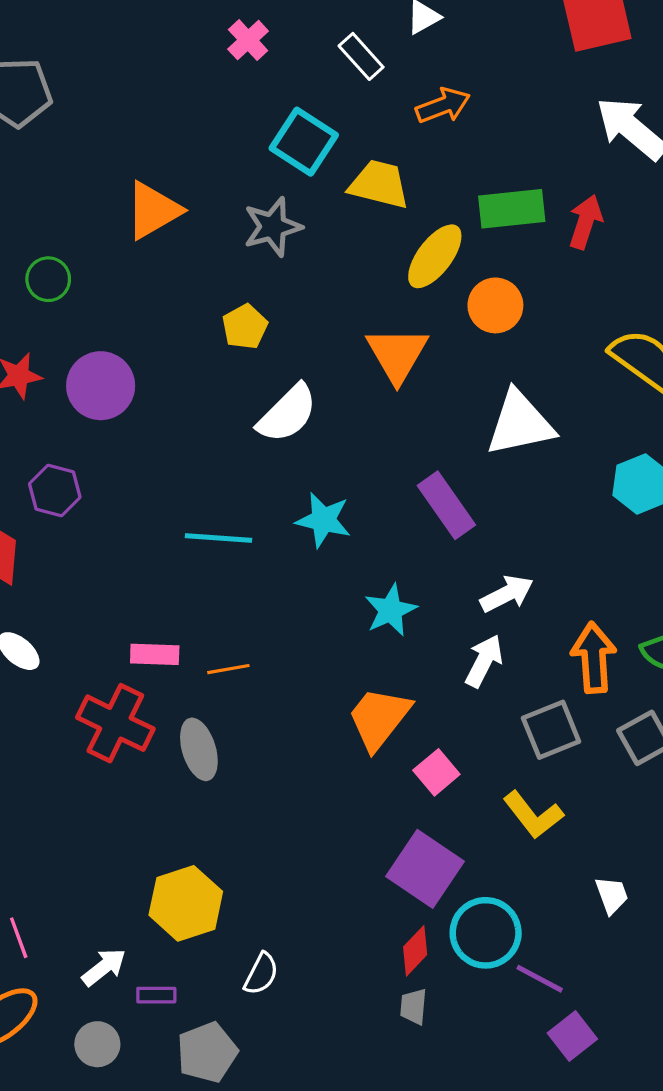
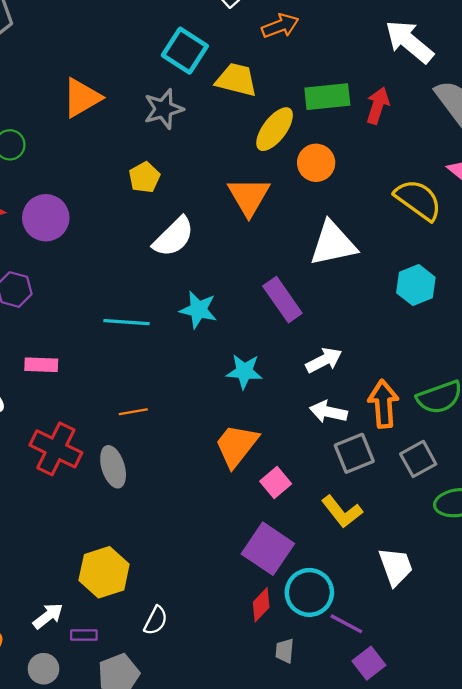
cyan star: (391, 610) -> (244, 371), turned 30
pink rectangle: (155, 654) -> (41, 365), moved
white arrow: (484, 661) -> (328, 412), moved, turned -105
white trapezoid: (612, 895) -> (396, 567), size x1.5
gray trapezoid: (414, 1007) -> (285, 651), moved

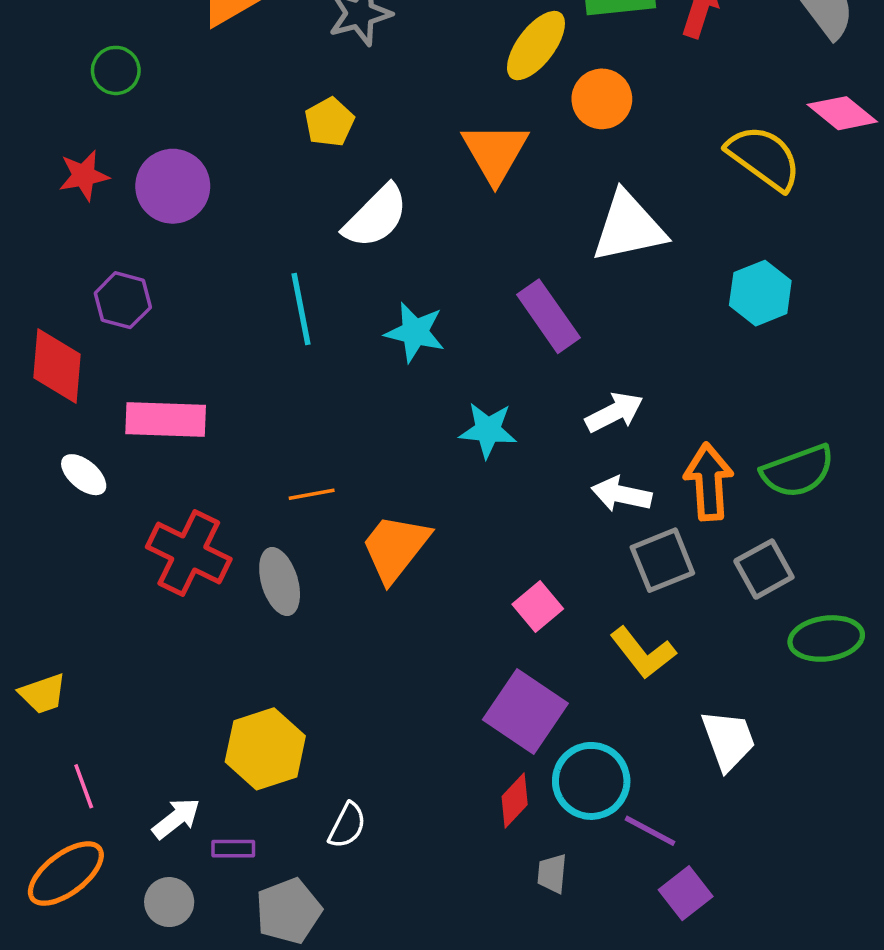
cyan line: (127, 322) -> (301, 309), moved, turned 75
pink rectangle: (41, 365) -> (166, 419), size x1.5
orange trapezoid: (236, 445) -> (395, 548), moved

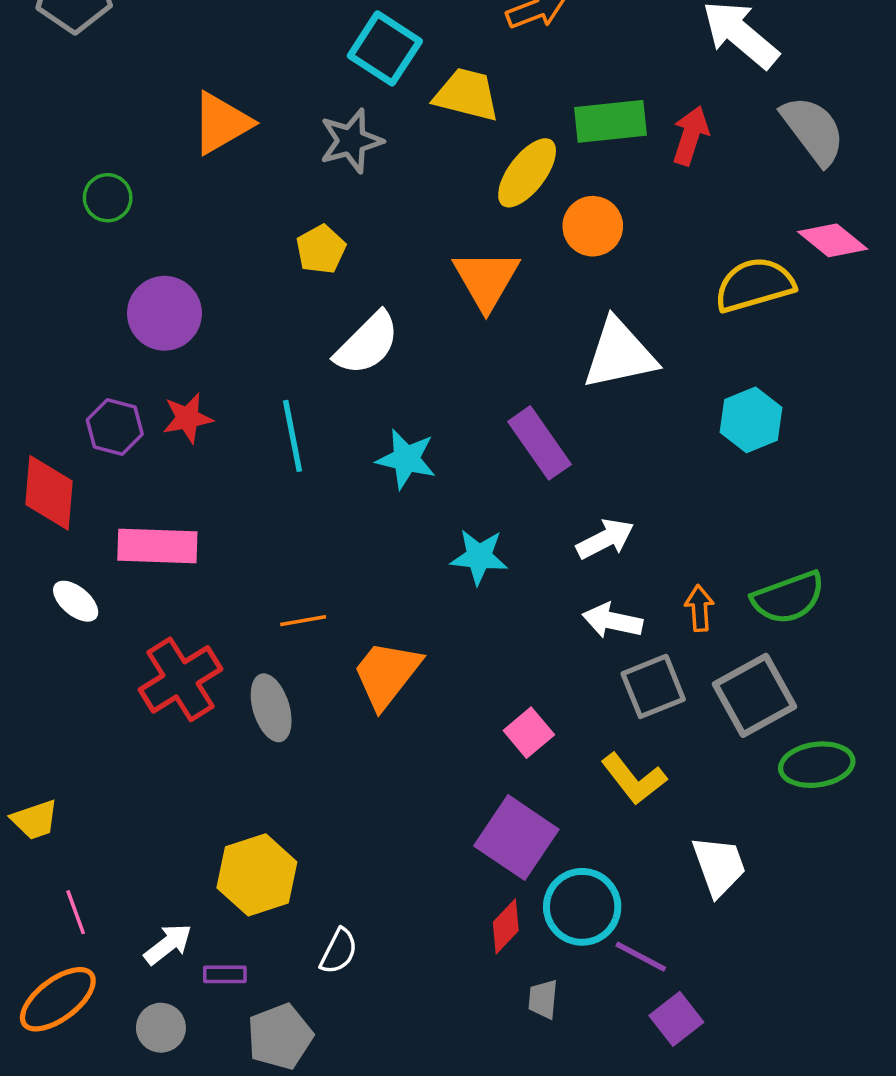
yellow semicircle: (764, 158) -> (755, 285), turned -52
red star: (84, 176) -> (188, 418), moved
orange arrow: (709, 482) -> (699, 608), size x0.6
red cross: (189, 553) -> (180, 679), turned 32
gray square: (764, 569) -> (755, 695), size x1.4

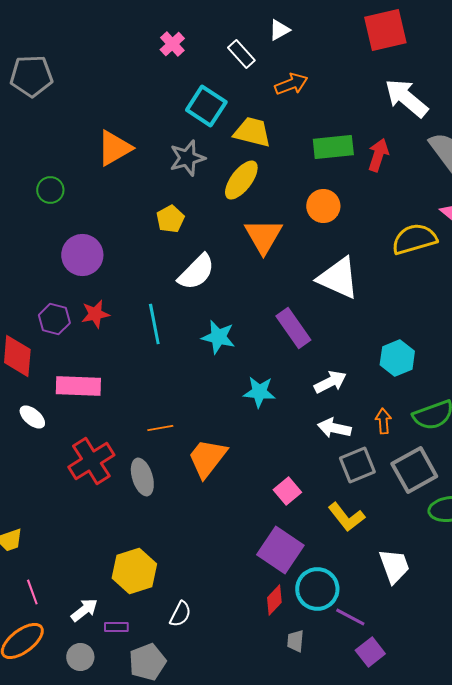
yellow ellipse: (527, 173) -> (241, 180), moved
white triangle: (619, 354) -> (338, 278), turned 36
cyan hexagon: (751, 420) -> (397, 358), moved

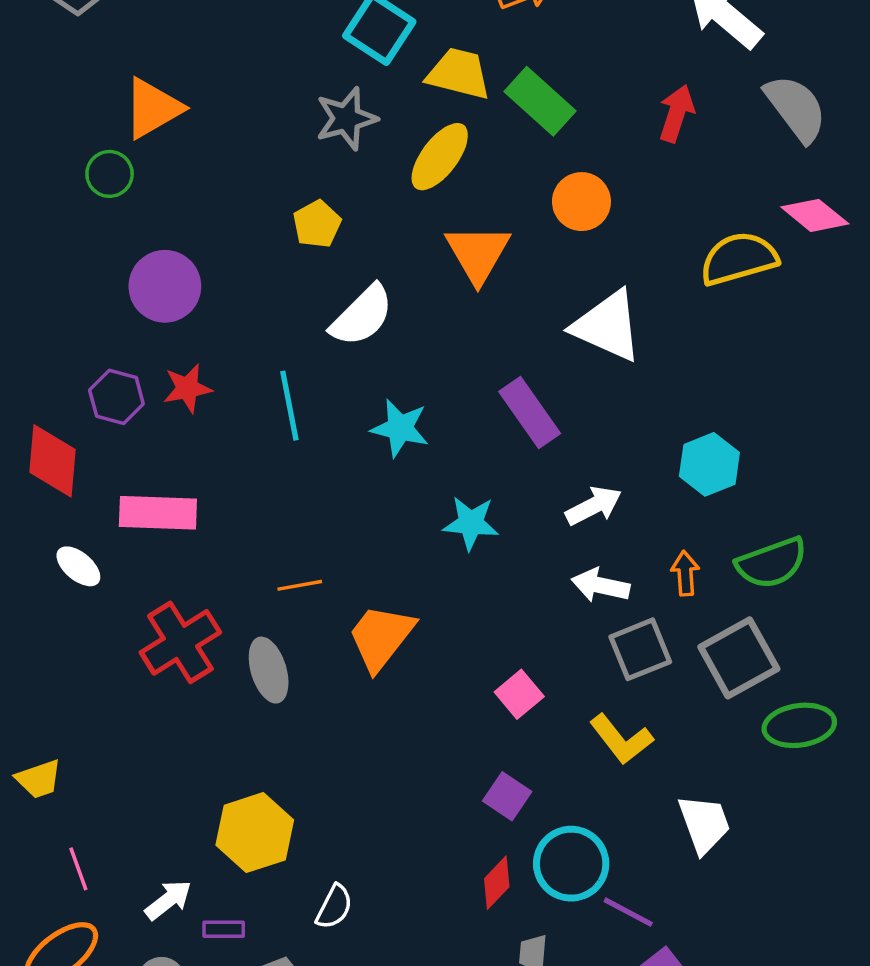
green rectangle: (333, 147) -> (540, 101), moved, turned 48
orange triangle: (114, 148) -> (153, 108), moved
purple square: (280, 550) -> (507, 796), size x0.6

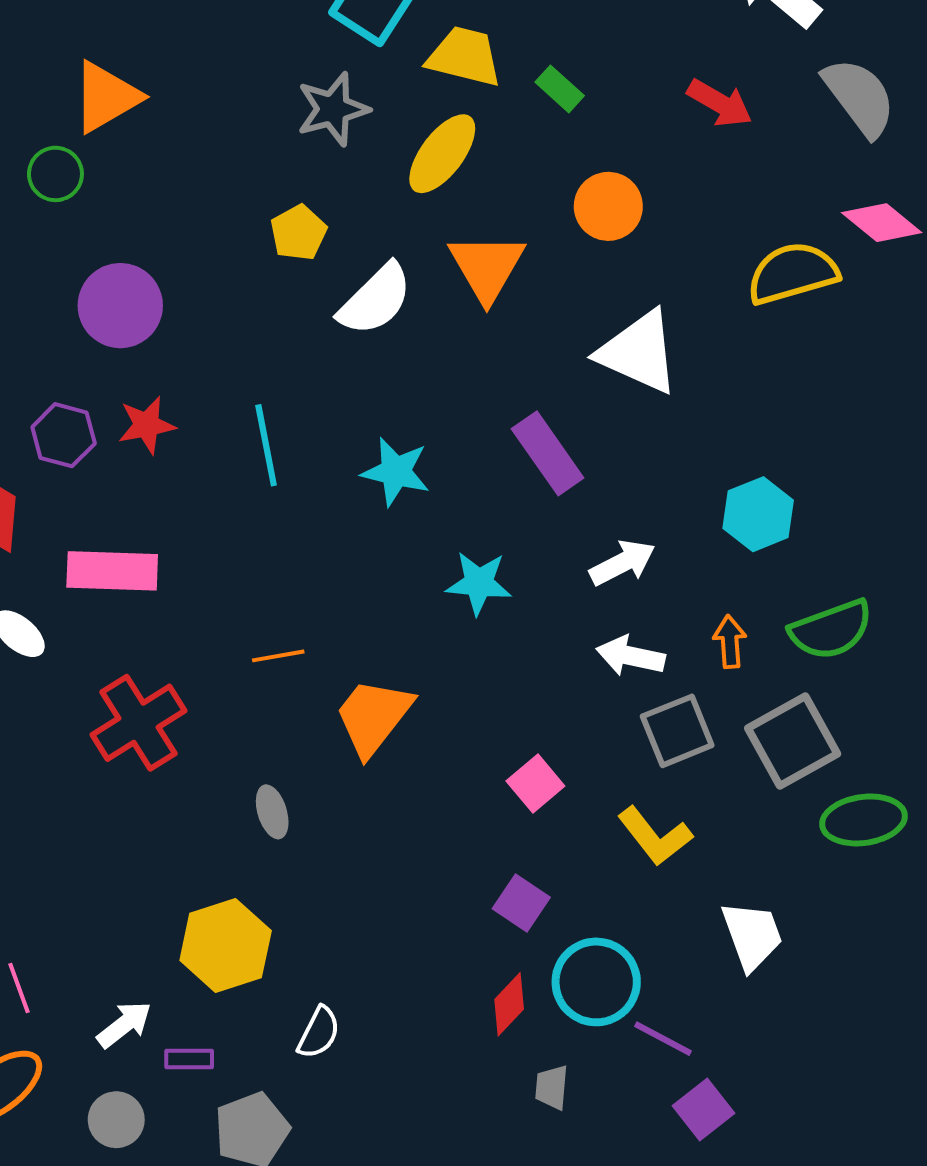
green rectangle: (540, 101) -> (560, 89), size x0.6
red arrow: (677, 113) -> (720, 103), turned 102
white semicircle: (362, 316) -> (375, 300), moved
gray ellipse: (269, 670) -> (272, 812), moved, size x0.7

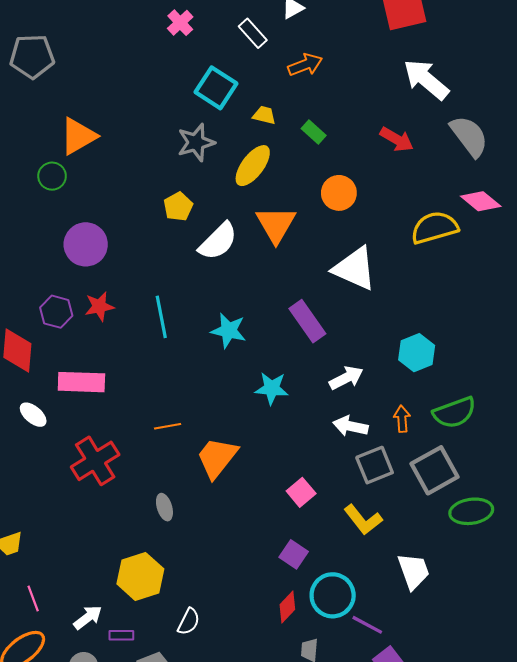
yellow trapezoid: (465, 56) -> (264, 115), size x0.6

